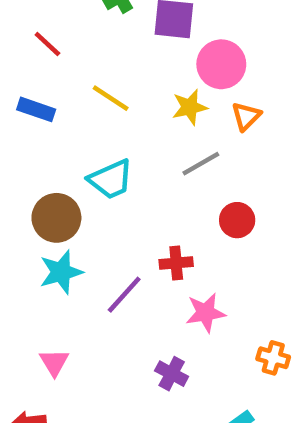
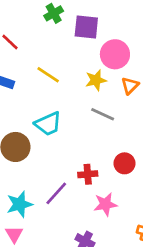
gray line: (201, 164) -> (103, 114), turned 55
red circle: (237, 220) -> (125, 163), moved
cyan star: (61, 272) -> (20, 204), moved

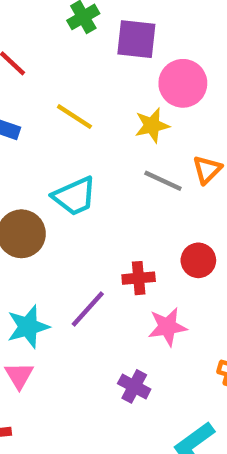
orange triangle: (130, 86) -> (207, 170), moved

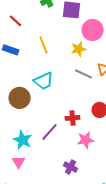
yellow line: (74, 117) -> (44, 45), turned 36
cyan star: (28, 327) -> (23, 140), turned -30

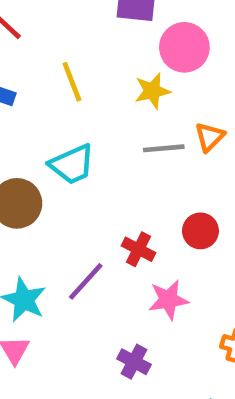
gray line: (84, 74) -> (164, 148), turned -30
red cross: (73, 118) -> (139, 249), turned 32

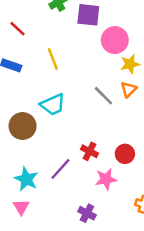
yellow star: (152, 91) -> (130, 64), moved
gray line: (164, 148) -> (103, 96), turned 50
red circle: (200, 231) -> (125, 154), moved

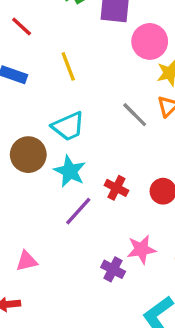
cyan star: (26, 179) -> (70, 171), moved
pink star: (106, 179) -> (141, 249), moved
pink triangle: (21, 207) -> (27, 261), turned 48

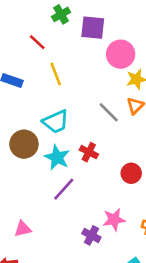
red line: (22, 26) -> (37, 42), moved
red cross: (116, 188) -> (89, 152), moved

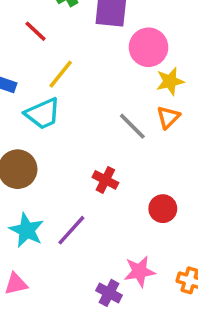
yellow line: (56, 74) -> (61, 74), turned 60
cyan trapezoid: (56, 122) -> (43, 114), moved
cyan star: (57, 157) -> (27, 230), moved

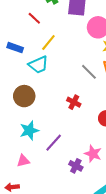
cyan star: (27, 230) -> (29, 130), turned 30
purple line: (71, 230) -> (54, 143), moved
pink star: (140, 271) -> (93, 154), turned 30

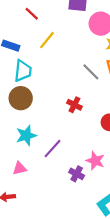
cyan trapezoid: (38, 65) -> (23, 71), moved, turned -60

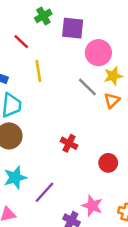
yellow line: (47, 40) -> (38, 71), turned -48
gray line: (91, 72) -> (87, 87), moved

